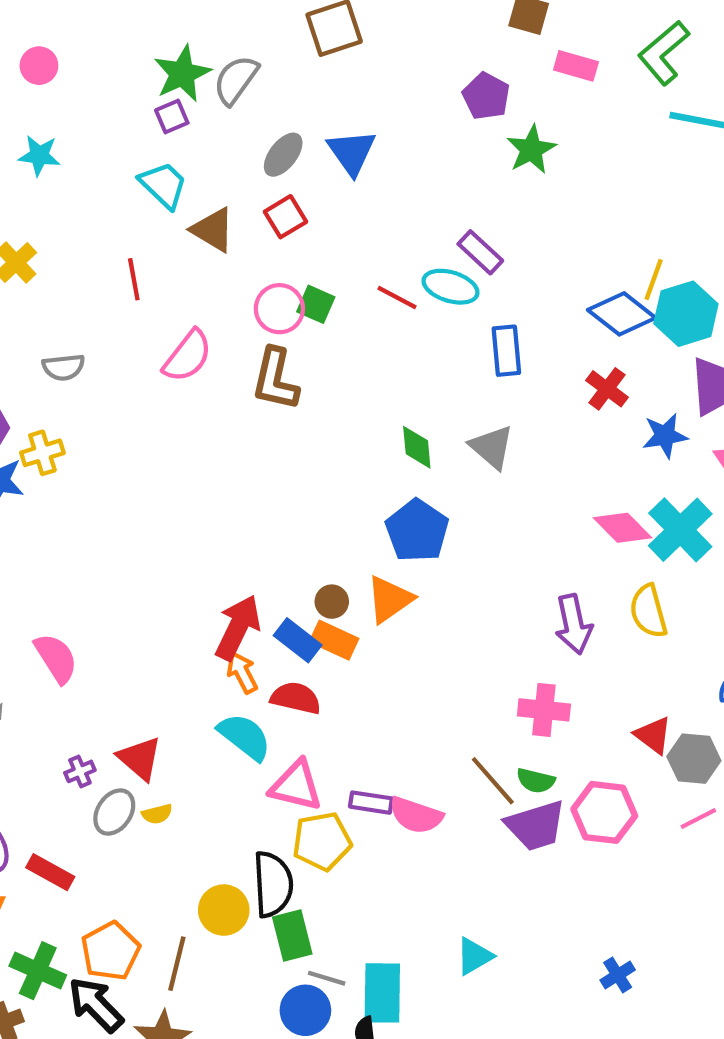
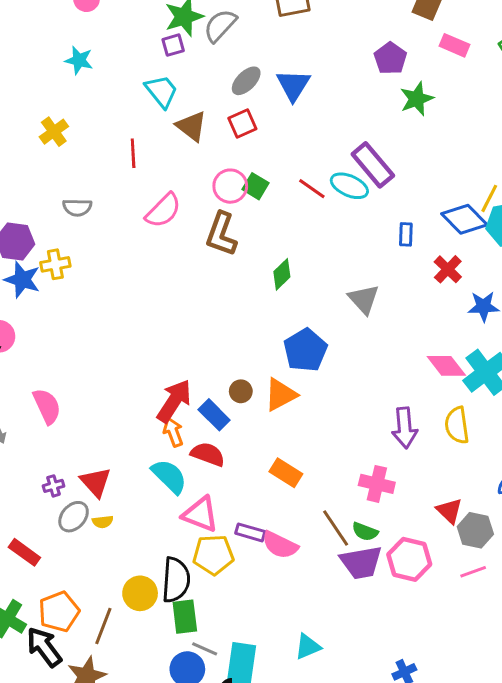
purple rectangle: (480, 252) -> (373, 165), size x1.4
blue rectangle: (506, 351) -> (406, 234), moved, size x0.7
green diamond: (417, 447) -> (282, 274), moved, turned 44
orange rectangle: (334, 640) -> (286, 473), moved

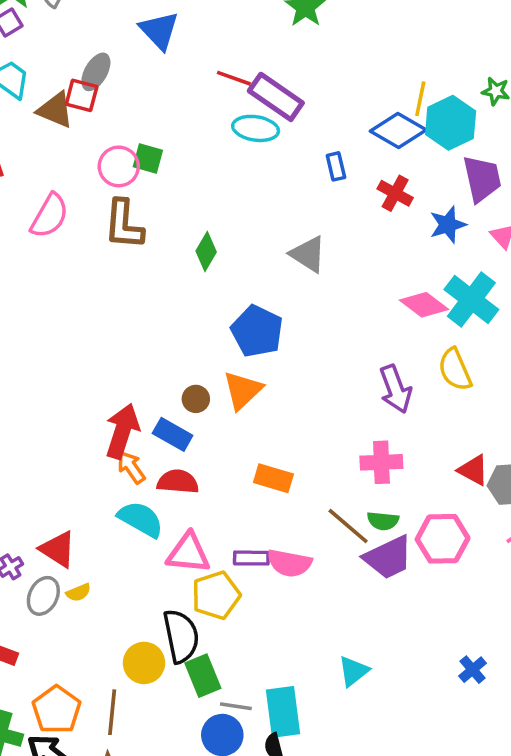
gray ellipse: (246, 81) -> (96, 72), moved
red square: (242, 124) -> (82, 95), moved, turned -36
red line: (312, 189) -> (234, 78), moved

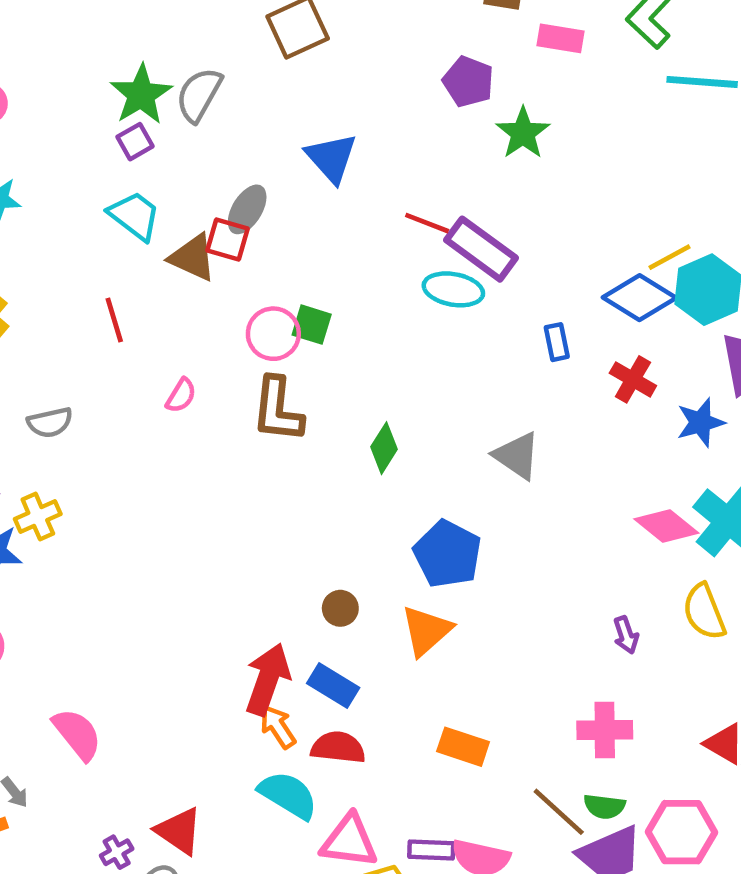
yellow line: (420, 99) -> (669, 257), turned 48
pink semicircle: (50, 216) -> (181, 395), size x0.6
purple arrow: (396, 389) -> (626, 635), size x0.6
brown circle: (196, 399) -> (340, 608), moved

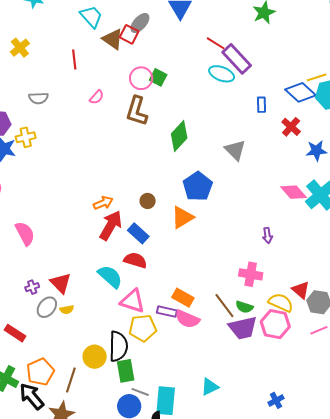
green diamond: (384, 448) -> (179, 136), size x1.4
yellow semicircle: (704, 612) -> (281, 303), moved, turned 125
orange arrow: (278, 727) -> (103, 203), moved, turned 90
orange rectangle: (463, 747) -> (183, 298), moved

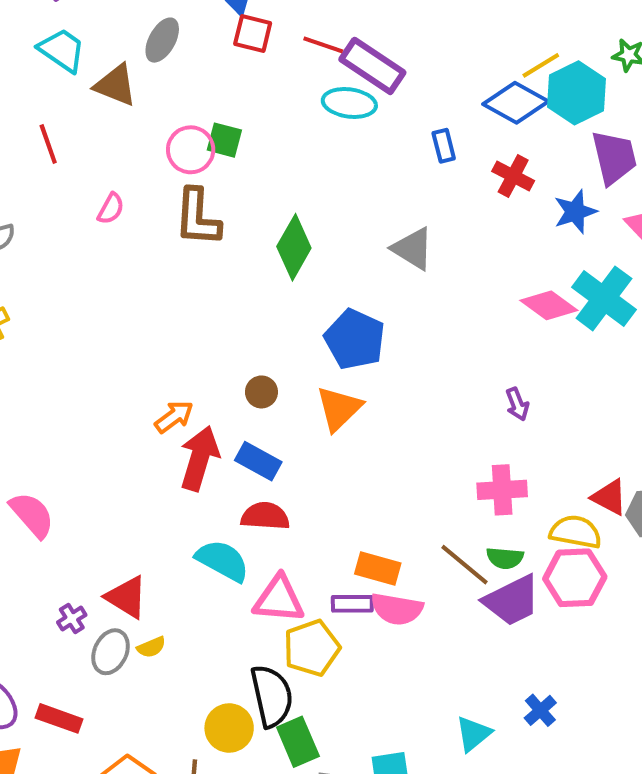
red square: (129, 34) -> (253, 34), moved
blue cross: (276, 400) -> (540, 710), moved

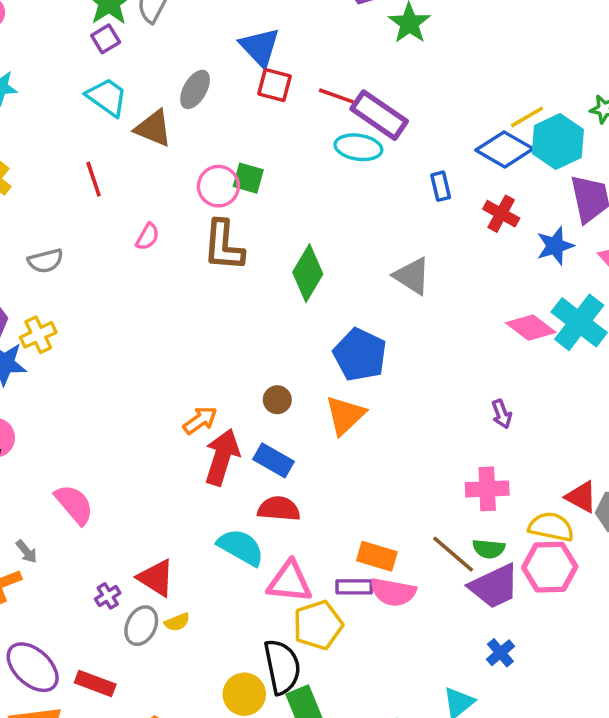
blue cross: (540, 710) -> (500, 653), moved

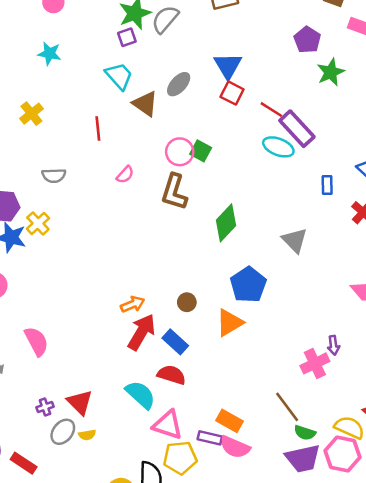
yellow cross: (38, 335) -> (38, 223), turned -30
pink cross: (487, 489) -> (315, 363), moved, turned -36
brown line: (453, 554) -> (287, 407), moved

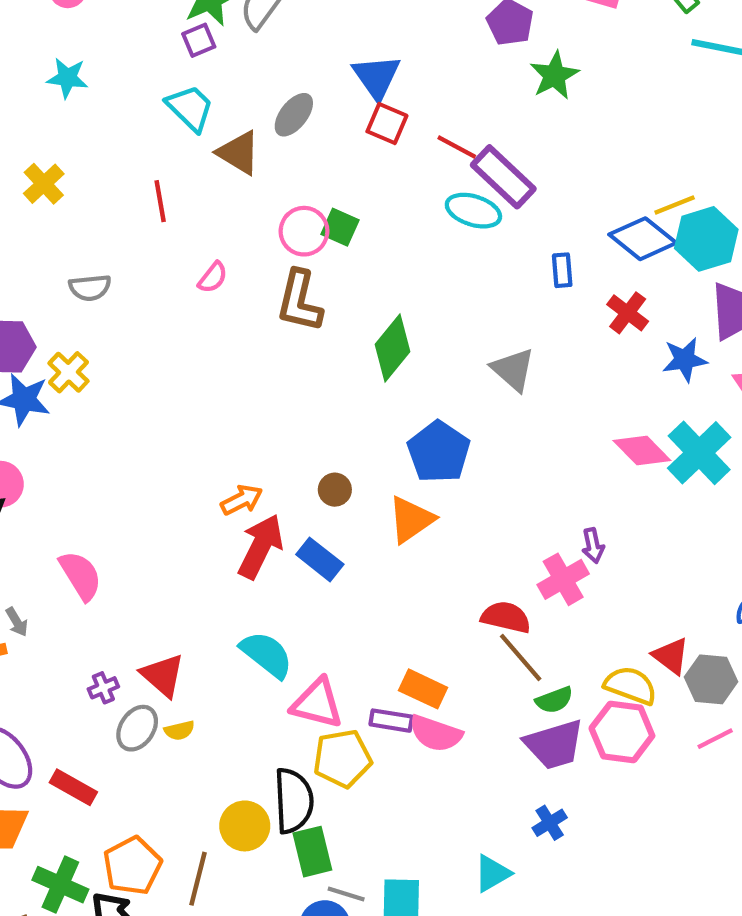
red semicircle: (172, 375) -> (506, 617), moved
green semicircle: (305, 433) -> (554, 700), turned -35

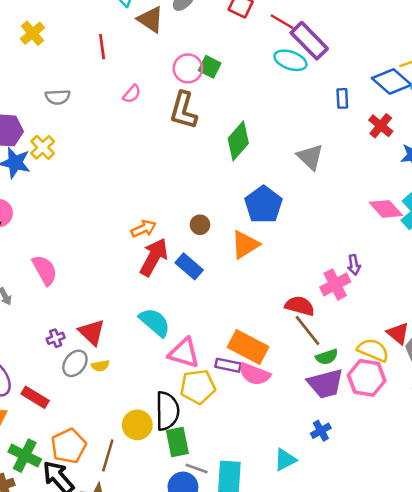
orange rectangle: (423, 689) -> (248, 347), size x1.4

